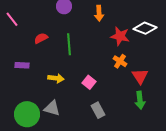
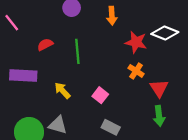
purple rectangle: (22, 65) -> (23, 76), size x1.6
yellow arrow: (56, 78) -> (62, 91), turned -140
gray rectangle: (98, 110) -> (111, 127), turned -35

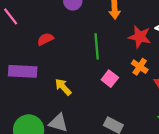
green line: (77, 51) -> (97, 46), moved
pink square: (100, 95) -> (110, 79), moved

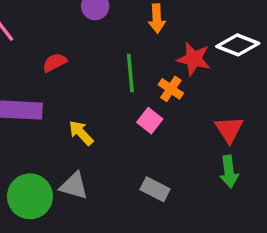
orange cross: (140, 67) -> (171, 89), moved

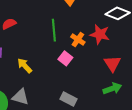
red star: (194, 59) -> (100, 34), moved
green arrow: (229, 172) -> (112, 89), turned -102

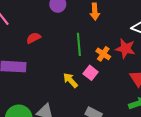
yellow arrow: (25, 66) -> (70, 80), moved

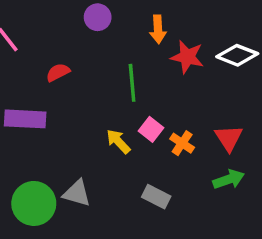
red star: (125, 49) -> (187, 57), moved
orange cross: (103, 54) -> (182, 143), moved

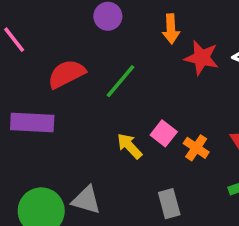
red semicircle: (58, 72) -> (66, 74), size x1.5
green line: (132, 83) -> (120, 81), moved, turned 45
gray rectangle: (156, 197) -> (169, 204), turned 48

